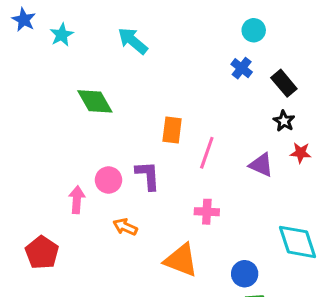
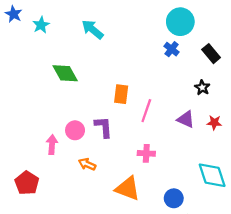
cyan circle: (254, 30) -> (180, 22), size x1.6
black rectangle: (284, 83) -> (211, 54), moved
red star: (301, 153) -> (214, 123), moved

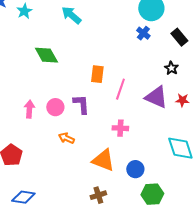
purple triangle: (186, 119) -> (156, 97), size x1.4
pink arrow: (52, 145) -> (29, 109), moved
blue circle: (174, 198) -> (135, 169), moved

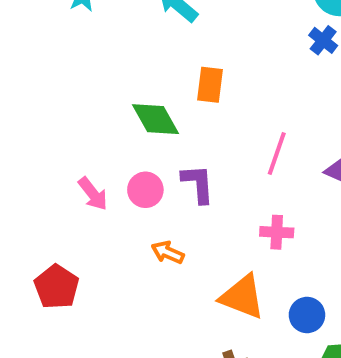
green diamond: (46, 55) -> (156, 119), moved
orange rectangle: (97, 74) -> (210, 85), moved
pink arrow: (29, 109) -> (93, 194), turned 138

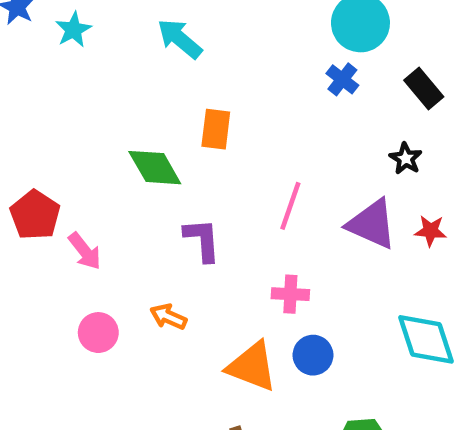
pink circle: (145, 190) -> (98, 333), moved
red pentagon: (57, 287) -> (35, 215), moved
blue circle: (307, 315) -> (313, 355), moved

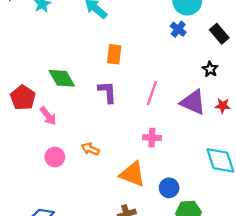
green diamond: (155, 168) -> (62, 78), moved
purple L-shape: (202, 240) -> (107, 92), moved
blue circle: (313, 355) -> (169, 188), moved

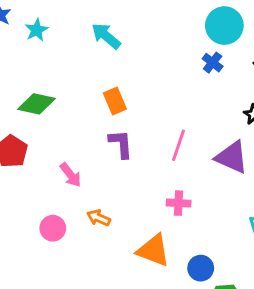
orange rectangle: (114, 54) -> (115, 101), moved, turned -30
green diamond: (62, 78) -> (37, 104), moved, turned -48
pink arrow: (48, 116) -> (71, 175), moved

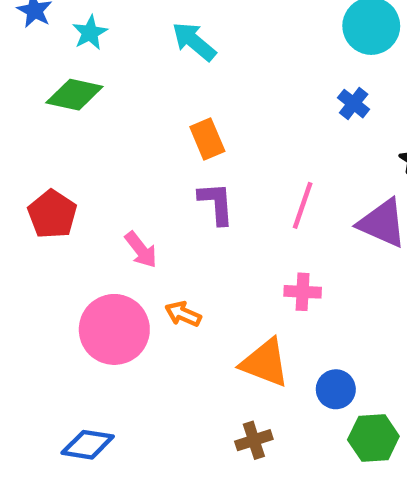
blue cross: (213, 63) -> (354, 104), moved
green diamond: (37, 104) -> (74, 95), moved
pink circle: (53, 228) -> (114, 329), size x1.8

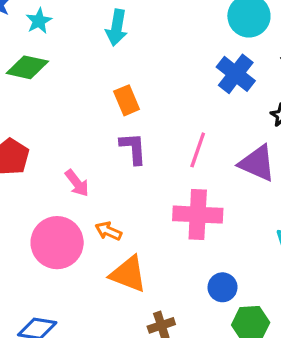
cyan arrow: (194, 41) -> (117, 28), turned -120
blue cross: (354, 104) -> (236, 74), size x1.6
pink cross: (303, 292) -> (198, 215), size x1.8
orange triangle: (265, 363) -> (128, 274), moved

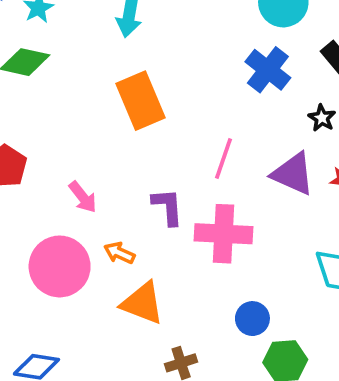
orange rectangle: (127, 100) -> (141, 101), size x1.6
purple L-shape: (133, 148) -> (168, 207), moved

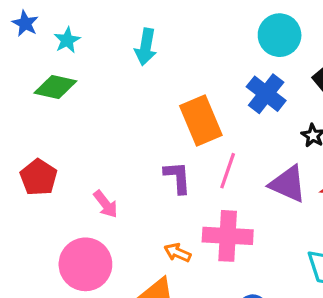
orange rectangle: (141, 101) -> (201, 120), moved
purple L-shape: (168, 207) -> (177, 177), moved
orange arrow: (119, 253) -> (177, 253), moved

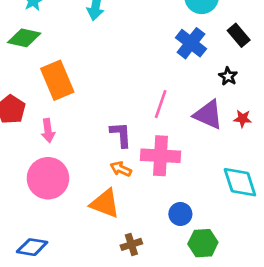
orange rectangle: (201, 120) -> (57, 80), moved
purple L-shape: (177, 177) -> (121, 135), moved
pink arrow: (106, 204) -> (48, 131), moved, turned 30

